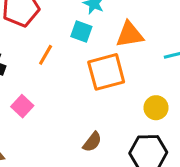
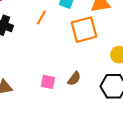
pink square: (22, 106) -> (48, 82), moved, turned -32

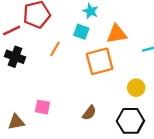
pink square: (48, 82) -> (42, 107), moved

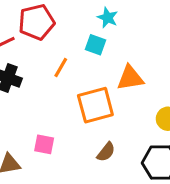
orange triangle: (117, 34) -> (130, 78), moved
orange square: (100, 61) -> (95, 105), moved

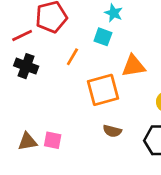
pink square: (44, 144) -> (53, 140), moved
brown semicircle: (106, 152) -> (112, 131), turned 66

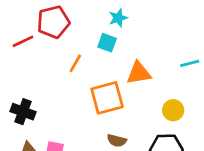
cyan star: (114, 13) -> (118, 18), turned 30
black cross: (26, 66) -> (23, 112), moved

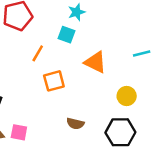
orange triangle: (139, 73) -> (95, 62), turned 35
orange square: (107, 98) -> (54, 81), moved, size x0.7

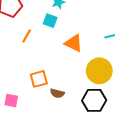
orange square: (54, 81) -> (39, 79), moved
yellow circle: (127, 96) -> (99, 71), size x1.6

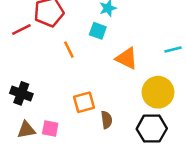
orange line: (27, 36) -> (69, 50), turned -56
brown semicircle: (57, 93) -> (107, 120), turned -112

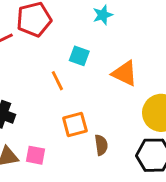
cyan square: (98, 31) -> (79, 56), moved
orange line: (69, 50) -> (57, 81), moved

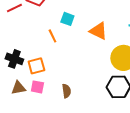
orange square: (75, 125) -> (36, 66), moved
brown semicircle: (101, 145) -> (66, 91), moved

